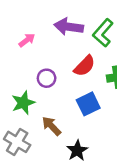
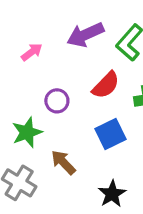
purple arrow: (69, 27) -> (85, 35), turned -32
black star: (77, 151) -> (112, 194), moved

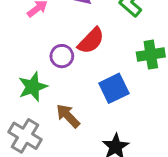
red semicircle: (106, 85) -> (91, 41), moved

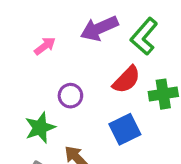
red semicircle: (91, 41) -> (126, 80), moved

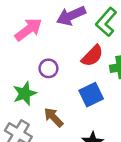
pink arrow: (45, 46) -> (28, 30), size x1.6

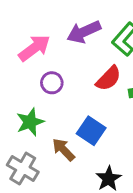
purple circle: (48, 68) -> (52, 83), moved
blue square: (91, 95) -> (91, 131), moved, turned -30

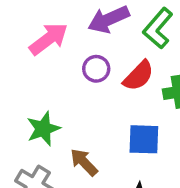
purple circle: (52, 83) -> (96, 69), moved
blue square: (91, 131) -> (144, 139), moved, turned -32

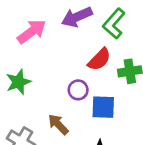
purple circle: (96, 69) -> (78, 90), moved
green star: (43, 129) -> (18, 82), moved

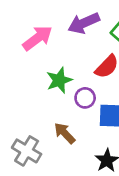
green star: (18, 82) -> (59, 80), moved

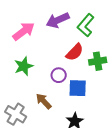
green star: (59, 80) -> (24, 66), moved

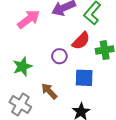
green star: (24, 66) -> (22, 66), moved
purple circle: (59, 75) -> (59, 56), moved

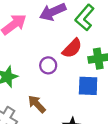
blue square: (84, 78) -> (88, 86), moved

